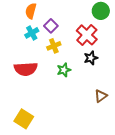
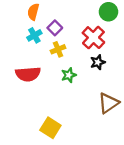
brown triangle: (101, 96) -> (108, 103), size x1.5
yellow square: (24, 119) -> (50, 128), moved

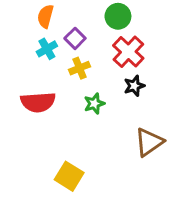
green circle: (108, 12) -> (118, 16), moved

